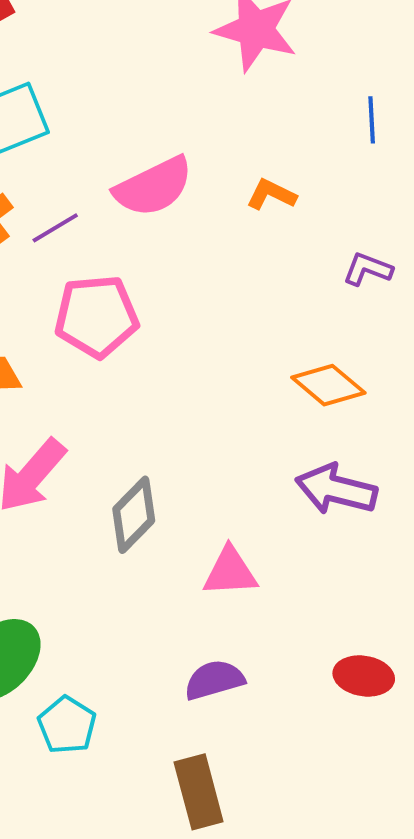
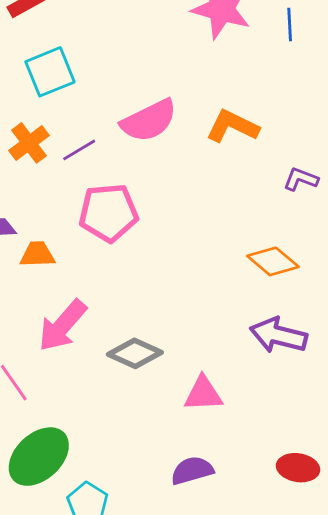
blue line: (372, 120) -> (290, 24), moved
orange L-shape: (271, 194) -> (233, 126), size x1.5
gray diamond: (134, 515) -> (135, 353), turned 70

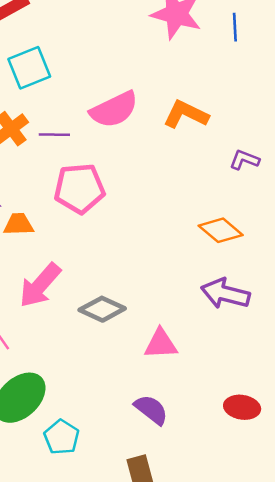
purple line: (79, 150) -> (54, 135), turned 32
purple semicircle: (192, 470) -> (151, 410), turned 54

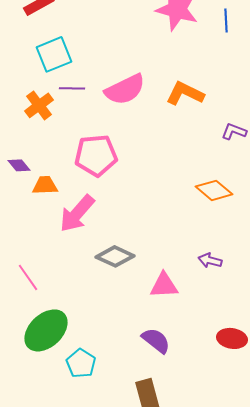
purple line: (54, 135) -> (72, 88), moved
pink arrow: (40, 285) -> (77, 213), moved
purple arrow: (225, 294) -> (210, 260), moved, size x0.6

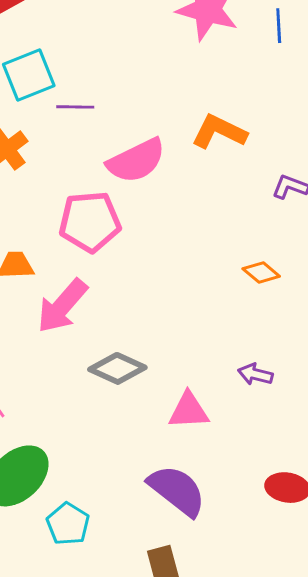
purple line: (72, 88) -> (75, 107), moved
pink semicircle: (125, 89) -> (136, 161), moved
orange diamond: (214, 190) -> (261, 273), size x0.7
purple semicircle: (156, 340) -> (177, 490), size x1.4

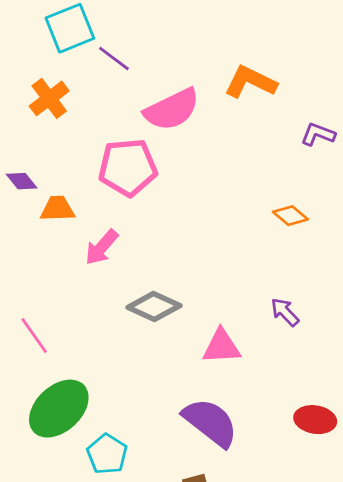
purple line: (75, 107) -> (114, 58), turned 36
pink arrow: (62, 306) -> (102, 247), size x0.7
purple arrow: (255, 374) -> (285, 312), turned 32

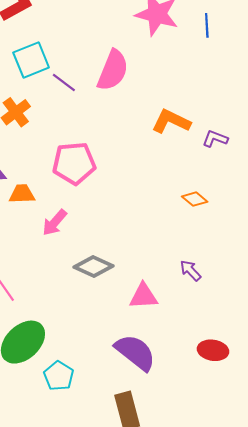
orange L-shape: (250, 82) -> (171, 121), moved
pink semicircle: (172, 109) -> (113, 70), moved, turned -42

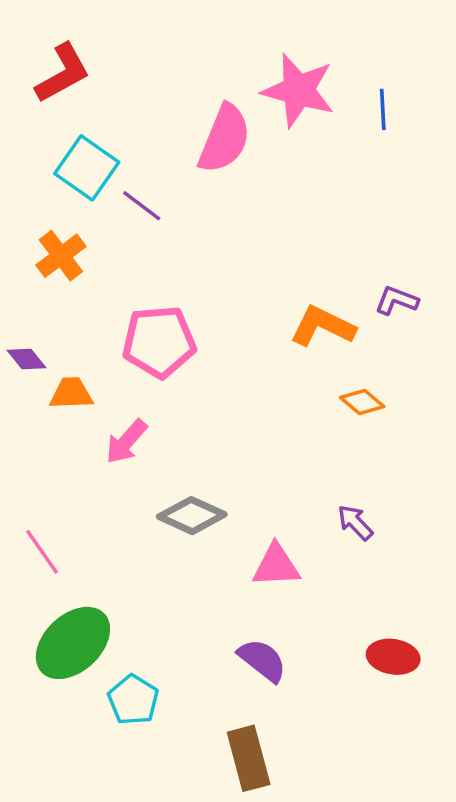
cyan square: (31, 60) -> (87, 168), turned -33
pink semicircle: (113, 70) -> (224, 139), moved
orange L-shape: (171, 121) -> (323, 326), moved
purple semicircle: (135, 352) -> (262, 660), size x0.7

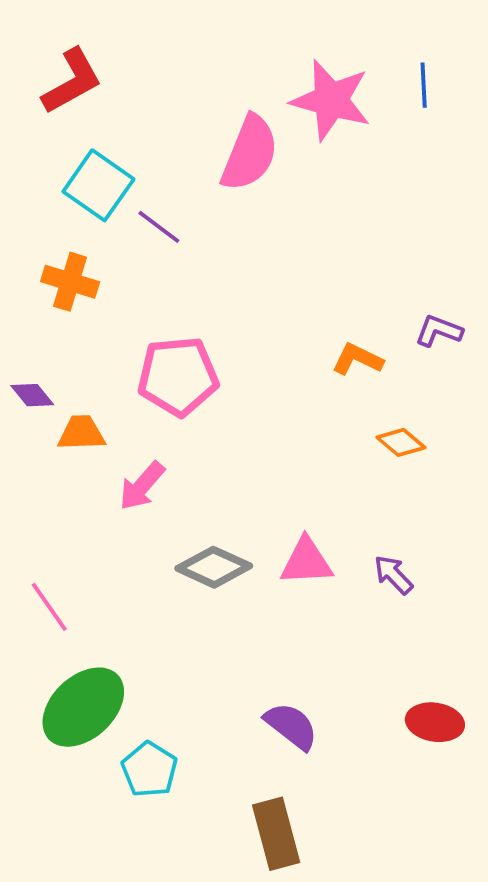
blue line: (383, 109) -> (424, 85), moved
orange cross: (61, 256) -> (70, 282), turned -36
orange L-shape: (323, 326) -> (357, 359), size x0.7
pink triangle: (276, 566) -> (306, 562), moved

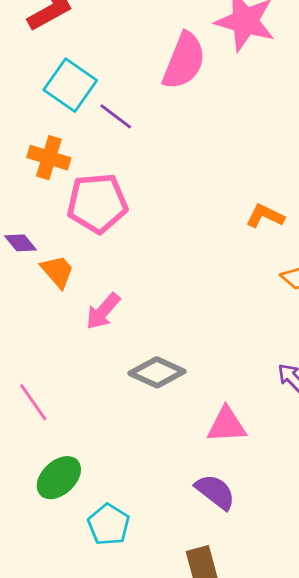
pink pentagon: (178, 376) -> (97, 203), moved
orange trapezoid: (81, 433) -> (57, 271), turned 51
pink triangle: (306, 562) -> (227, 425), moved
green ellipse: (83, 707) -> (59, 478), size x0.7

